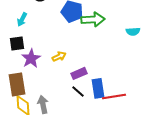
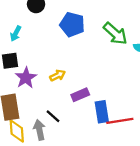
green arrow: (93, 19) -> (115, 34), moved, turned 45
black line: (78, 91) -> (53, 116), moved

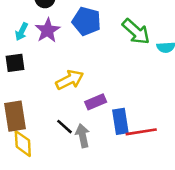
yellow arrow: (58, 75) -> (70, 80), size x1.5
purple star: (26, 78) -> (48, 30), moved
gray arrow: (39, 130) -> (83, 136), moved

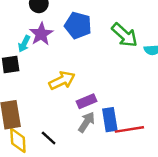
cyan arrow: (22, 32) -> (24, 44), moved
black line: (64, 127) -> (49, 138), moved
gray arrow: (83, 136) -> (87, 122), moved, turned 45

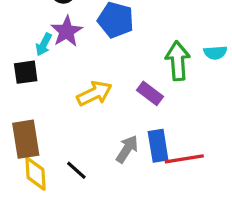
green arrow: (124, 35) -> (178, 61), moved, turned -136
purple rectangle: (87, 101) -> (150, 93), moved, turned 60

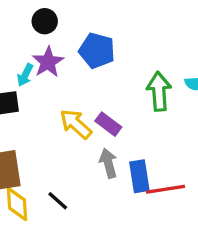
yellow arrow: (94, 93) -> (76, 124), turned -112
purple rectangle: (150, 93) -> (108, 124), moved
gray arrow: (127, 149) -> (108, 163), moved, turned -48

